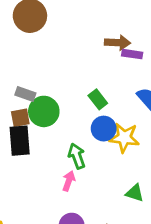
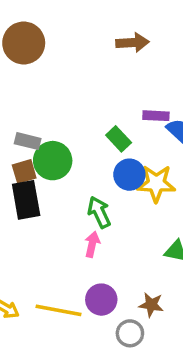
brown arrow: (117, 43) -> (132, 43), moved
purple rectangle: (132, 54) -> (156, 116), moved

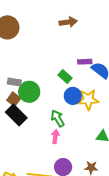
brown square: (24, 171) -> (14, 99), turned -32
black rectangle: (26, 200) -> (16, 115), turned -30

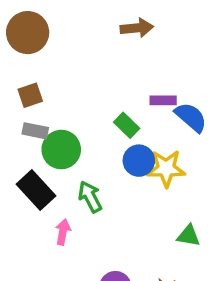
brown square: (14, 99) -> (30, 95), moved, turned 32
green arrow: (58, 118) -> (90, 197), moved
pink arrow: (55, 137) -> (63, 232), moved

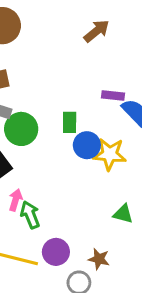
brown arrow: (137, 28) -> (97, 31), turned -40
green rectangle: (127, 125) -> (70, 122), moved, turned 40
green arrow: (90, 197) -> (30, 215), moved

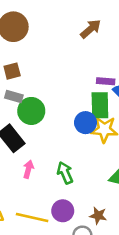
green rectangle: (70, 122) -> (100, 105), moved, size x1.5
green arrow: (30, 215) -> (65, 173), moved

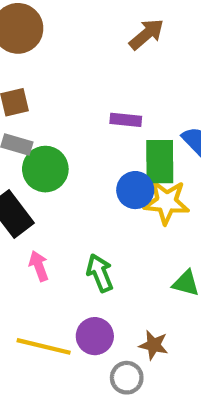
purple rectangle: (106, 81) -> (126, 120), moved
pink arrow: (28, 169) -> (39, 266), turned -36

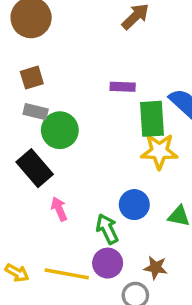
blue circle: (135, 190) -> (134, 205), moved
green arrow: (100, 273) -> (107, 229), moved

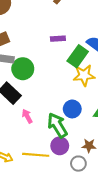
green rectangle: (152, 119) -> (78, 56), turned 45
green arrow: (107, 229) -> (57, 125), size x1.4

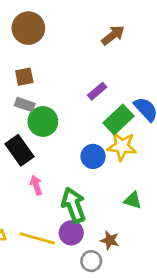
purple rectangle: (58, 39) -> (97, 91), turned -48
blue circle: (72, 109) -> (93, 156), moved

